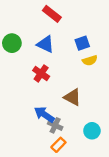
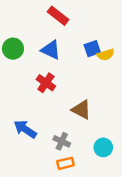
yellow semicircle: (90, 60) -> (106, 55), moved
blue arrow: (44, 115) -> (25, 129), moved
orange rectangle: (58, 145) -> (65, 163), turned 32

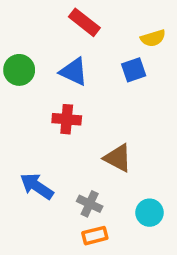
yellow semicircle: (106, 55) -> (153, 38), moved
red cross: (46, 83) -> (67, 119), turned -30

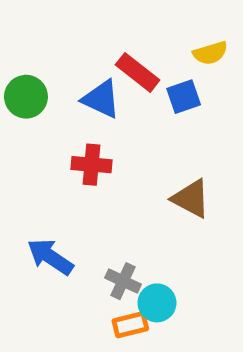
red rectangle: (84, 22) -> (138, 72), moved
brown triangle: (118, 158) -> (191, 199), moved
cyan circle: (150, 213) -> (157, 303), moved

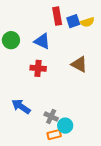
red rectangle: (138, 72) -> (57, 16), moved, turned 42
blue square: (184, 97) -> (73, 21), moved
brown triangle: (191, 199) -> (79, 64), moved

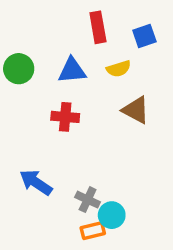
blue square: (73, 21) -> (144, 36), moved
yellow semicircle: (87, 22) -> (119, 69), moved
blue triangle: (42, 41) -> (72, 70), turned -30

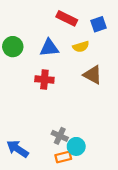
red rectangle: (98, 27) -> (67, 18), turned -54
blue arrow: (36, 182) -> (17, 149), moved

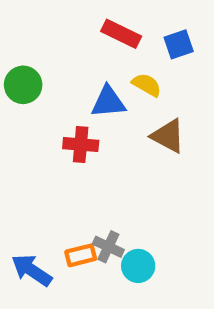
yellow semicircle: (81, 47) -> (147, 85), turned -133
blue triangle: (49, 48) -> (108, 102), moved
orange rectangle: (63, 157) -> (81, 255), moved

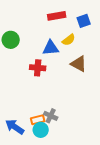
red rectangle: (121, 34) -> (57, 16), turned -36
yellow semicircle: (147, 85) -> (69, 40), turned 112
cyan circle: (138, 266) -> (41, 130), moved

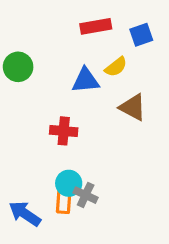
red cross: (38, 68) -> (64, 131), moved
orange rectangle: (38, 120) -> (64, 202), turned -72
cyan circle: (41, 130) -> (69, 183), moved

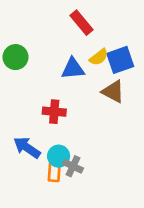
red rectangle: (96, 26) -> (82, 23), turned 60
blue square: (141, 35) -> (120, 60), moved, size x1.4
blue arrow: (25, 214) -> (27, 148), moved

